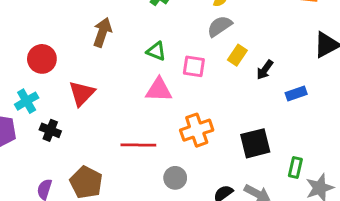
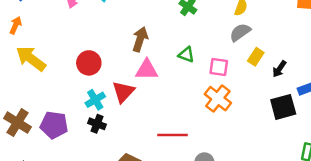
pink triangle: (159, 90) -> (147, 70), moved
cyan cross: (27, 101) -> (95, 100), moved
orange cross: (197, 130) -> (218, 99), moved, turned -32
black square: (255, 143) -> (283, 107), moved

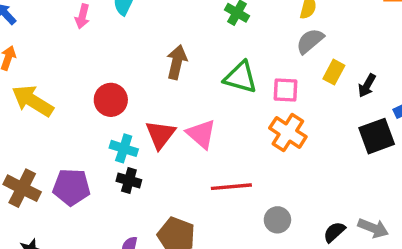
green triangle: (186, 55) -> (241, 77), size x1.5
pink triangle: (147, 70) -> (201, 134), moved, turned 45
cyan cross: (95, 100) -> (124, 148), turned -36

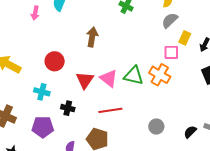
green triangle: (241, 77) -> (134, 76), moved
pink square: (286, 90) -> (171, 52), moved
cyan cross: (124, 148) -> (42, 92), moved
purple pentagon: (71, 187) -> (43, 127), moved
red line: (231, 187) -> (110, 110), moved

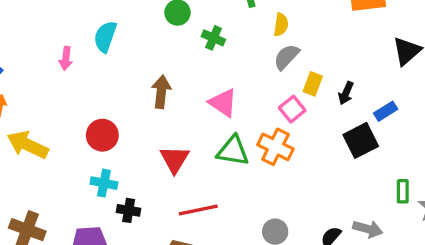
pink square: (171, 52) -> (292, 109), turned -35
pink triangle: (109, 78) -> (223, 103), moved
red triangle: (85, 80) -> (175, 159), moved
cyan cross: (42, 92) -> (104, 183), moved

